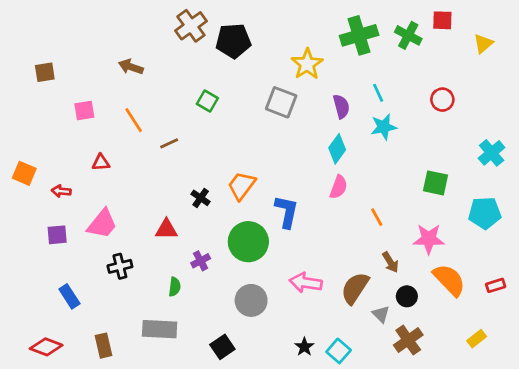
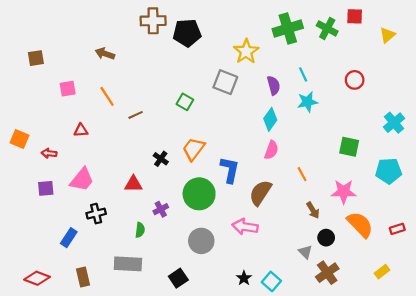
brown cross: (191, 26) -> (153, 21), turned 35
green square: (207, 101) -> (185, 102), moved
brown semicircle: (355, 288) -> (260, 193), moved
blue rectangle: (69, 296) -> (69, 238), moved, turned 66

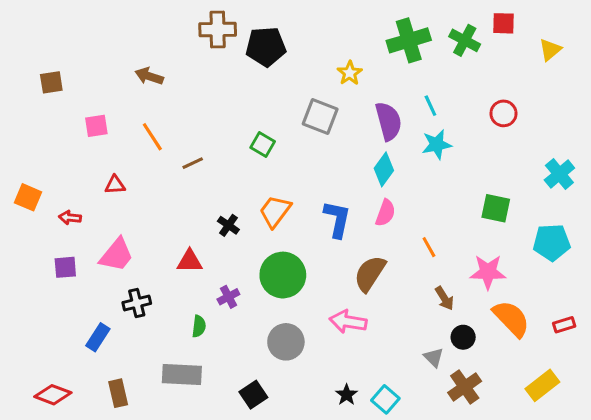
yellow star: (246, 51) -> (350, 73), size x0.7
purple semicircle: (274, 85) -> (389, 121), size x1.4
blue L-shape: (230, 170) -> (337, 219), moved
yellow rectangle: (382, 272) -> (542, 385), size x1.5

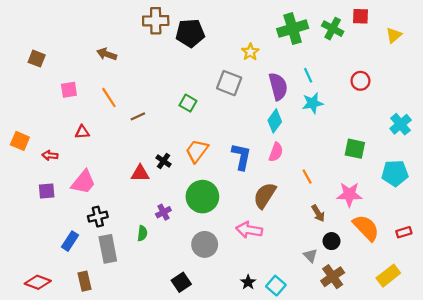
brown square: (51, 82) -> (37, 59), turned 30
red triangle: (190, 261) -> (140, 173), moved
gray rectangle: (182, 374) -> (108, 249), moved, turned 76

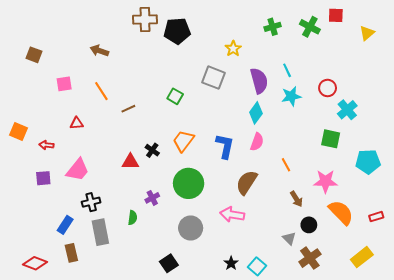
green cross: (293, 29) -> (273, 27), size x0.6
red circle: (360, 81) -> (328, 88), moved
cyan cross: (401, 124) -> (347, 110), moved
brown rectangle: (84, 281) -> (71, 253), moved

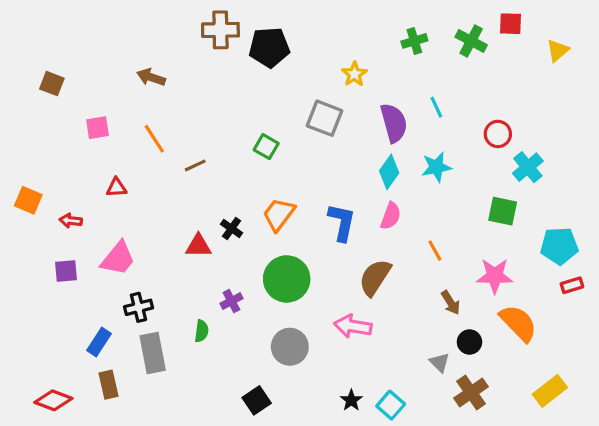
cyan star: (291, 96) -> (436, 167), moved
red rectangle: (376, 217) -> (572, 285), moved

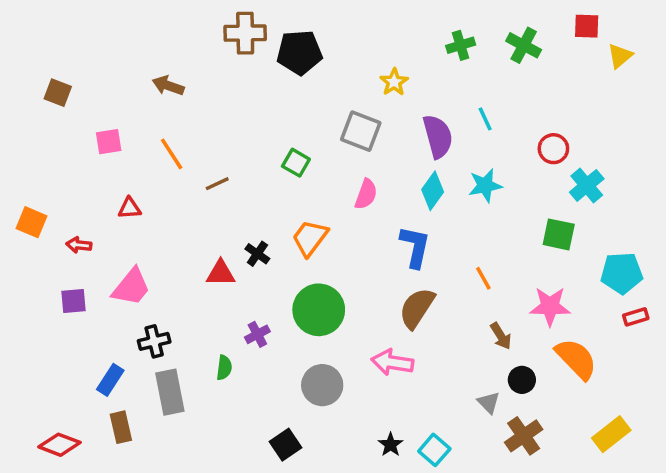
red square: (510, 24) -> (587, 26), moved
pink semicircle: (391, 216) -> (366, 194), moved
blue L-shape: (342, 222) -> (415, 247), moved

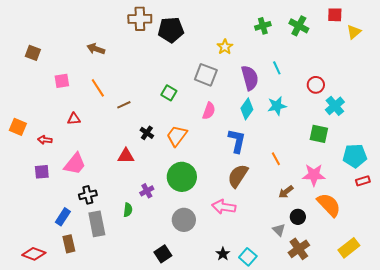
black cross: (257, 254) -> (147, 133), moved
brown arrow: (501, 336) -> (286, 192), turned 84

